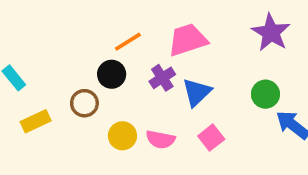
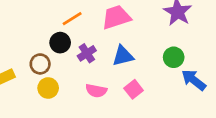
purple cross: (162, 78) -> (87, 53), moved
blue triangle: (197, 92) -> (123, 56), turned 30
yellow circle: (122, 136) -> (48, 88), moved

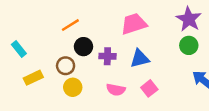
orange line: (72, 19) -> (70, 25), moved
purple cross: (87, 53) -> (107, 56), turned 35
green circle: (174, 57) -> (189, 45), moved

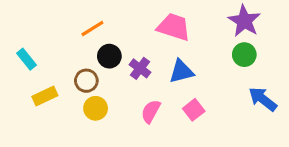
pink trapezoid: (134, 24) -> (174, 27), turned 36
purple cross: (107, 56) -> (140, 68), turned 35
pink semicircle: (116, 90) -> (151, 111), turned 108

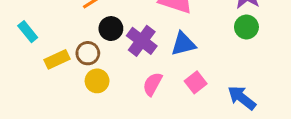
purple cross: (140, 68) -> (142, 41), size x1.4
yellow rectangle: (45, 96) -> (57, 59), moved
blue arrow: (263, 99) -> (242, 98), moved

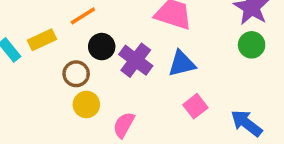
yellow rectangle: (57, 59) -> (42, 40), moved
pink semicircle: (152, 84) -> (124, 125), moved

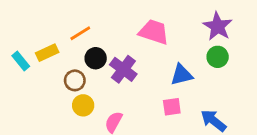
blue triangle: (182, 64) -> (182, 75), moved
pink square: (195, 106) -> (172, 107), turned 30

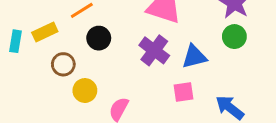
cyan rectangle: (21, 61) -> (15, 41), turned 48
purple cross: (123, 69) -> (154, 50), moved
brown circle: (75, 80) -> (63, 64), moved

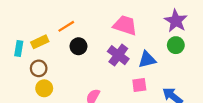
brown circle: (63, 64) -> (39, 68), moved
yellow circle: (85, 91) -> (44, 88), moved

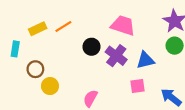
yellow rectangle: (40, 42) -> (38, 29), moved
black circle: (78, 46) -> (92, 47), moved
yellow circle: (44, 88) -> (50, 86), moved

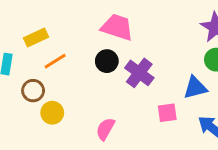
pink trapezoid: (123, 25) -> (117, 27), moved
orange line: (63, 27) -> (55, 61), moved
blue triangle: (145, 60) -> (195, 88), moved

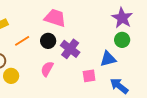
orange line: (55, 61) -> (22, 41), moved
pink semicircle: (105, 129) -> (47, 69), moved

